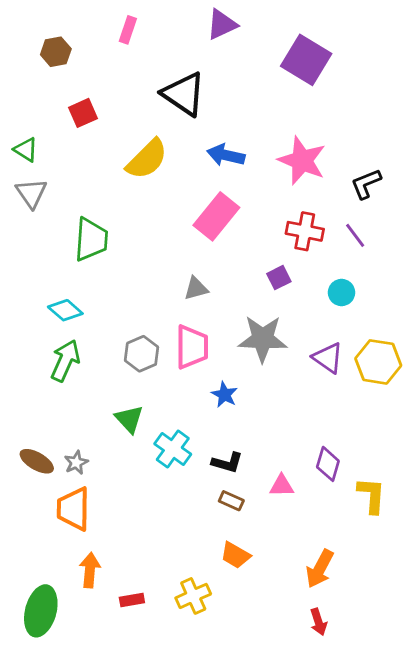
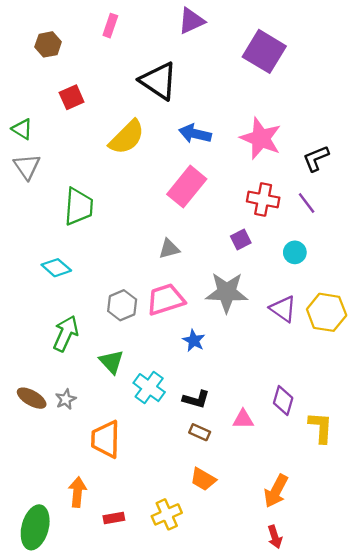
pink trapezoid: (192, 347) -> (166, 299), turned -108
green arrow: (65, 361) -> (66, 333), moved
orange trapezoid: (73, 509) -> (106, 439), moved

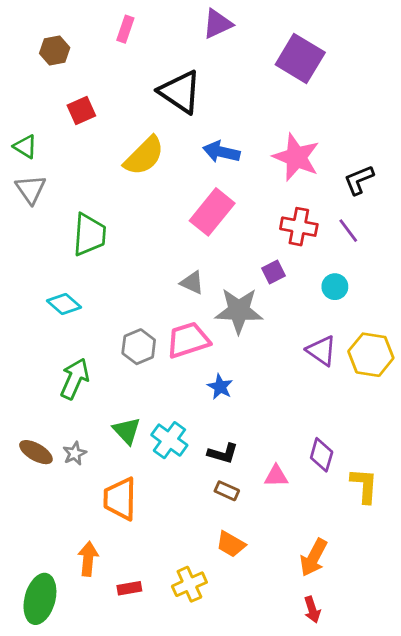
gray triangle: (169, 249) -> (192, 283), turned 40
gray star: (227, 292) -> (239, 311), moved
green triangle: (112, 362) -> (127, 431), moved

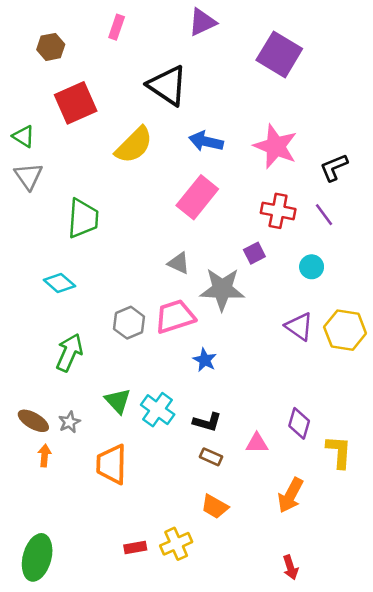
red square: (81, 111) -> (76, 103), size x1.6
orange arrow: (314, 558) -> (290, 495), moved
orange arrow: (88, 559) -> (45, 456), moved, size x0.7
red rectangle: (129, 588) -> (135, 548), moved

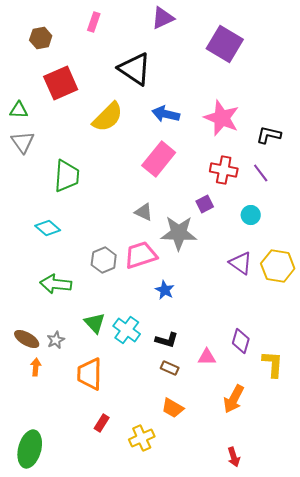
green triangle: (23, 136) -> (19, 110), turned -30
black L-shape: (334, 167) -> (269, 135), turned 35
green arrow: (69, 353) -> (56, 284), turned -108
red rectangle: (135, 548) -> (102, 423), moved, turned -48

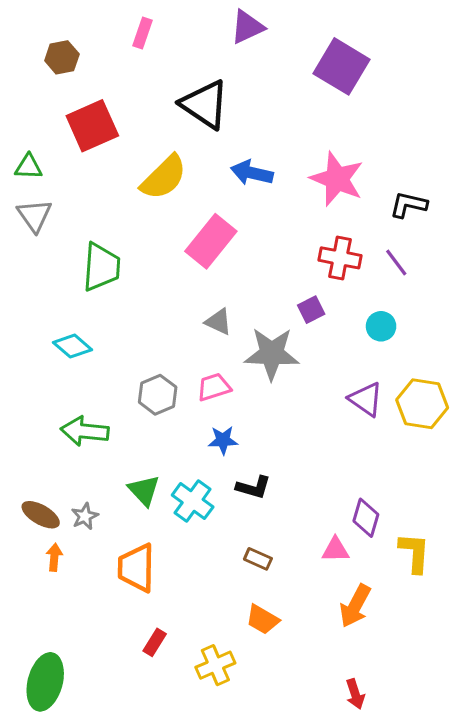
pink rectangle: (159, 159) -> (211, 241), moved
pink trapezoid: (141, 255) -> (214, 387), size x0.7
blue star: (165, 290) -> (223, 440), moved, turned -30
black L-shape: (167, 340) -> (253, 487), moved
pink triangle: (207, 357) -> (335, 550), moved

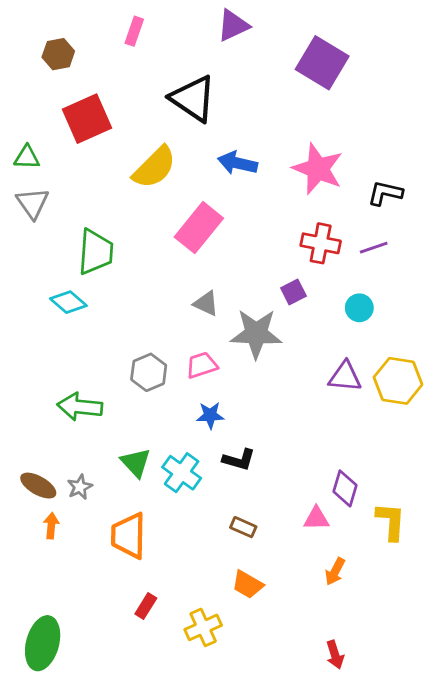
purple line: (396, 262) -> (374, 248), turned -72
cyan diamond: (73, 346) -> (68, 302), moved
purple triangle: (366, 399) -> (345, 377), turned -30
orange arrow: (355, 606) -> (335, 572), size x0.7

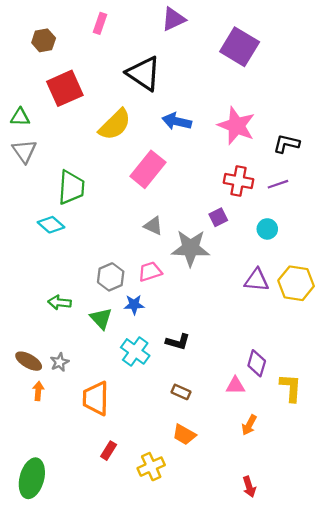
green arrow: (80, 407) -> (60, 302), size x0.7
blue star: (210, 415) -> (134, 305), moved
green triangle: (136, 463) -> (101, 318), moved

